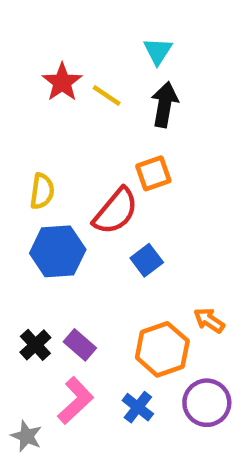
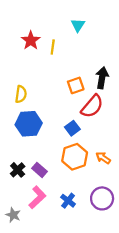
yellow line: (107, 96) -> (53, 47), turned 64
black arrow: (165, 104) -> (102, 78), moved
red semicircle: (116, 211) -> (92, 106), moved
orange hexagon: (162, 349) -> (75, 157), moved

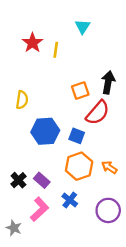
blue hexagon: (29, 124) -> (45, 131), moved
blue square: (72, 128) -> (77, 136), turned -32
blue cross: (68, 201) -> (70, 200), moved

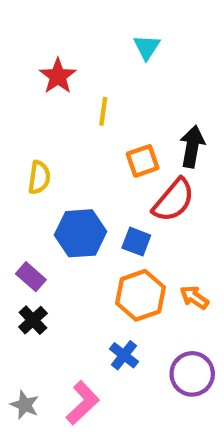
yellow line: (56, 50) -> (103, 111), moved
purple rectangle: (42, 180) -> (31, 277), moved
pink L-shape: (39, 209) -> (83, 403), moved

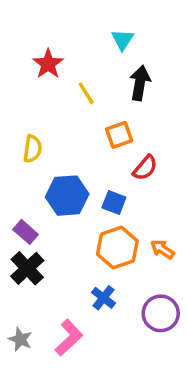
yellow line: (103, 111) -> (86, 93), turned -40
black arrow: (192, 146) -> (140, 83), moved
red semicircle: (174, 200) -> (145, 168), size x0.7
black cross: (33, 320) -> (27, 268), size x1.4

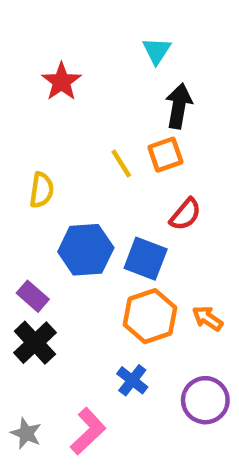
yellow line: (86, 93) -> (121, 163), moved
orange square: (119, 135) -> (165, 155), moved
blue square: (114, 202) -> (146, 259), size x1.4

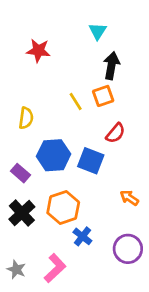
red star: (61, 82) -> (38, 51), turned -30
purple rectangle: (33, 296) -> (20, 173), moved
orange hexagon: (150, 316) -> (63, 208), moved

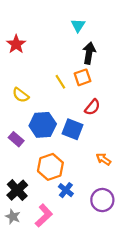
red star: (38, 51) -> (16, 44), moved, turned 30
yellow semicircle: (26, 118) -> (21, 95), turned 119
black cross: (22, 213) -> (17, 190), moved

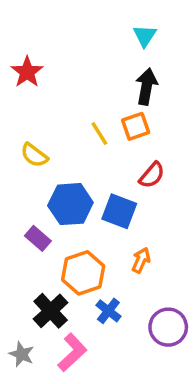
cyan triangle: (78, 25) -> (145, 36), moved
purple rectangle: (16, 139) -> (38, 238), moved
orange arrow: (103, 159) -> (141, 260), moved, turned 80
black cross: (17, 190) -> (51, 311), moved

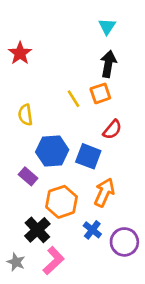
yellow semicircle: (34, 155) -> (25, 115), turned 45
orange arrow: (141, 260) -> (104, 192), size x1.5
blue cross: (108, 311) -> (92, 230), moved

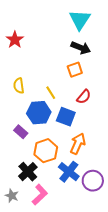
cyan triangle: (107, 26) -> (80, 20), size x1.6
black arrow: (108, 64) -> (81, 48), turned 102
yellow line: (74, 99) -> (51, 93), moved
blue cross: (92, 230) -> (69, 172), size x1.5

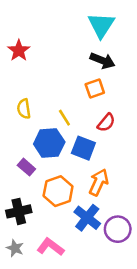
black cross: (28, 172) -> (19, 211), moved, turned 30
pink L-shape: (40, 195) -> (50, 247), turned -100

